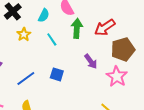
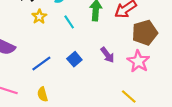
purple arrow: (91, 61) -> (107, 55), moved
blue square: (57, 74) -> (74, 59), turned 32

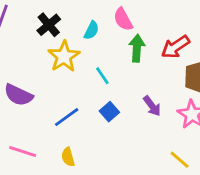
yellow star: (39, 17) -> (64, 56), size x1.6
cyan line: (69, 22) -> (102, 76), moved

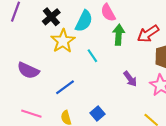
cyan semicircle: (91, 30) -> (84, 21), size x1.5
blue square: (109, 112) -> (98, 114), moved

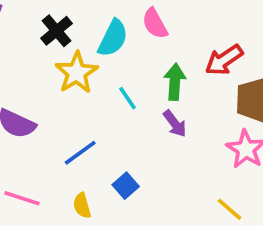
green arrow: (119, 35) -> (175, 82), moved
purple arrow: (130, 79) -> (175, 124), moved
blue square: (98, 114) -> (126, 186), moved

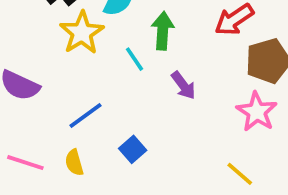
green arrow: (175, 82) -> (163, 31), moved
yellow semicircle: (82, 206) -> (74, 163), moved

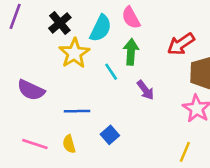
blue line: (86, 116) -> (77, 111), turned 35
yellow line: (240, 174) -> (185, 152), turned 72

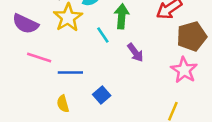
purple semicircle: (31, 90) -> (25, 24), moved
pink line: (35, 144) -> (39, 58), moved

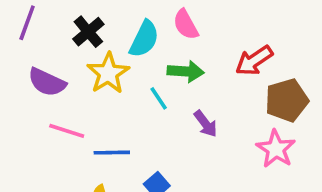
green arrow: (122, 16) -> (186, 71), turned 90

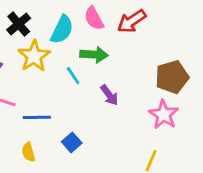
red arrow: (254, 61) -> (132, 21), moved

